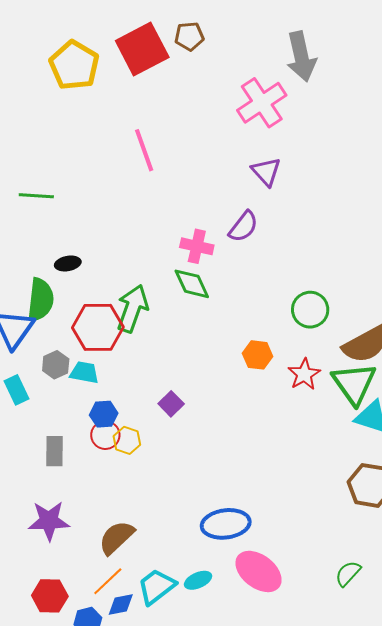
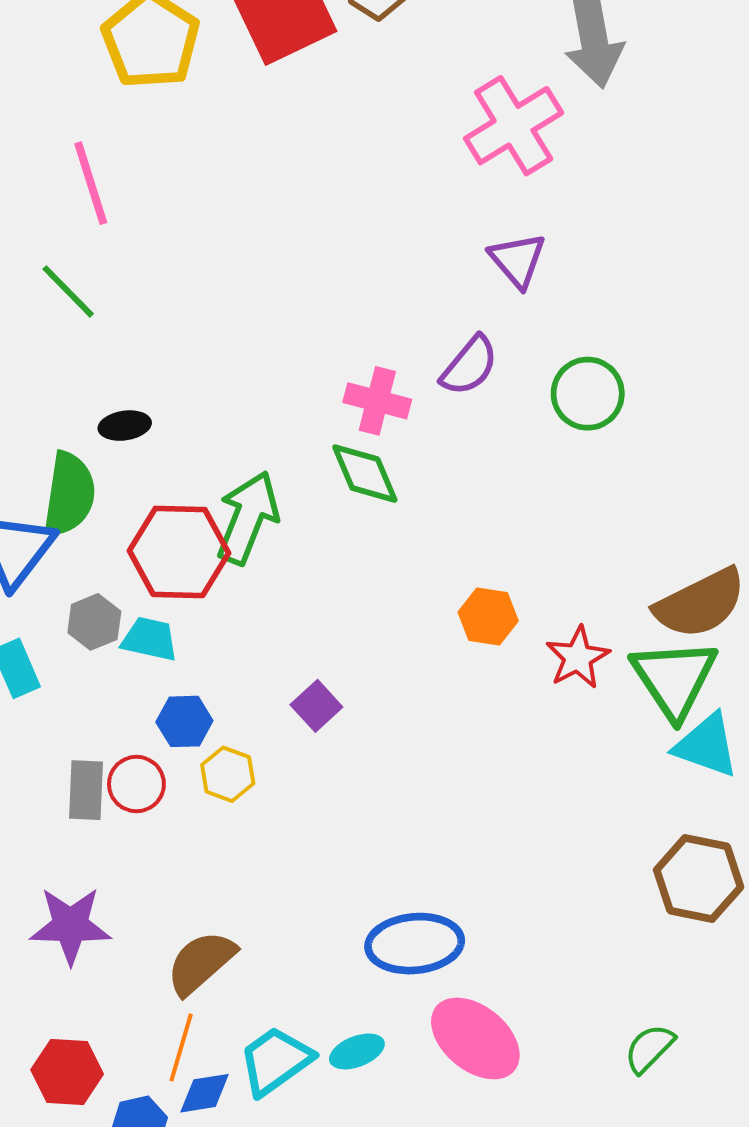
pink line: (144, 150) -> (91, 183), moved
green line: (36, 196) -> (68, 291), turned 40
green circle: (310, 310) -> (588, 394), moved
red circle: (105, 435) -> (136, 784), moved
orange line: (108, 581) -> (181, 1047), turned -32

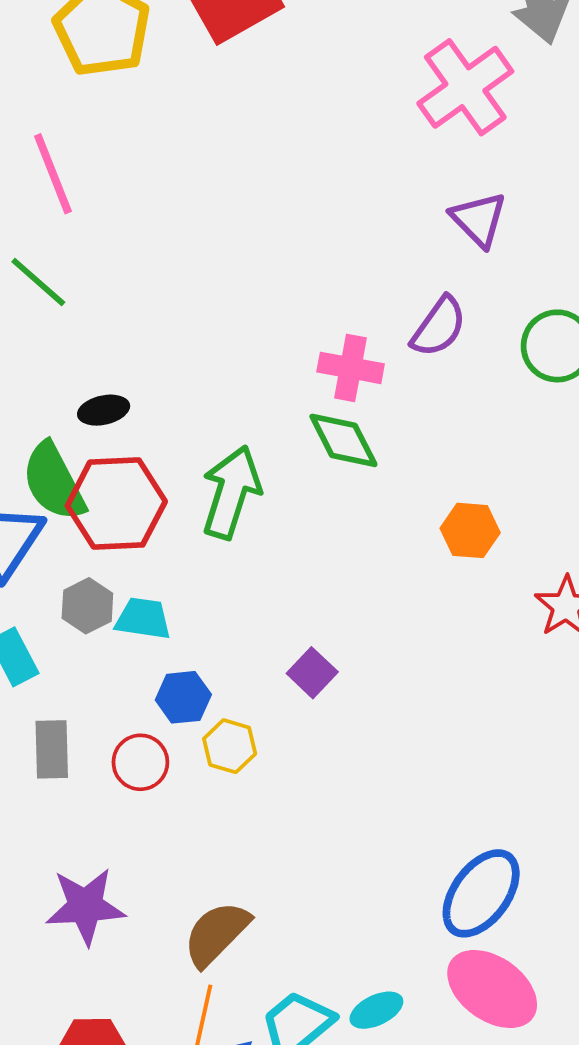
green semicircle: (69, 494) -> (54, 482), turned 148
red hexagon: (179, 552) -> (116, 504), moved
orange hexagon: (488, 616) -> (470, 530), moved
gray rectangle: (86, 790) -> (52, 749), moved
blue ellipse: (415, 944) -> (481, 893), moved, turned -44

